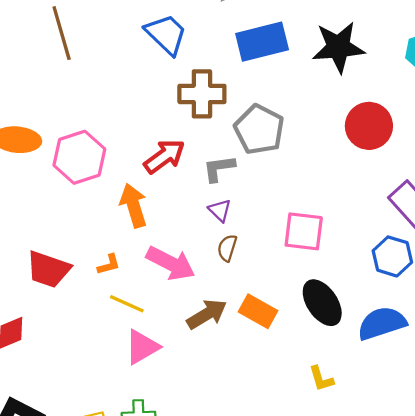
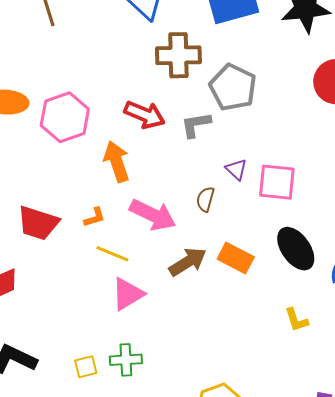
red arrow: (164, 156) -> (145, 115), turned 60
purple triangle: (220, 210) -> (236, 169), moved

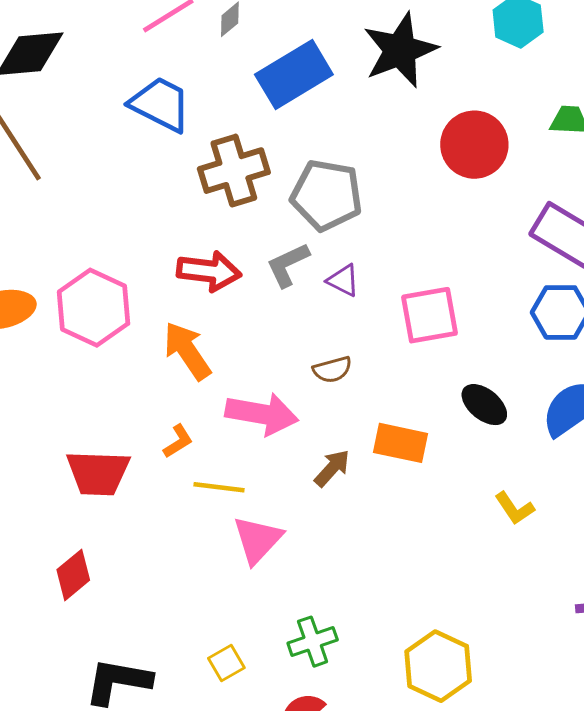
purple triangle: (236, 169) -> (343, 280), moved
brown semicircle: (205, 199) -> (332, 370), turned -105
black ellipse: (296, 249) -> (484, 405), size x0.7
brown arrow: (188, 262) -> (332, 468), size x0.7
green cross: (126, 360) -> (313, 642), moved

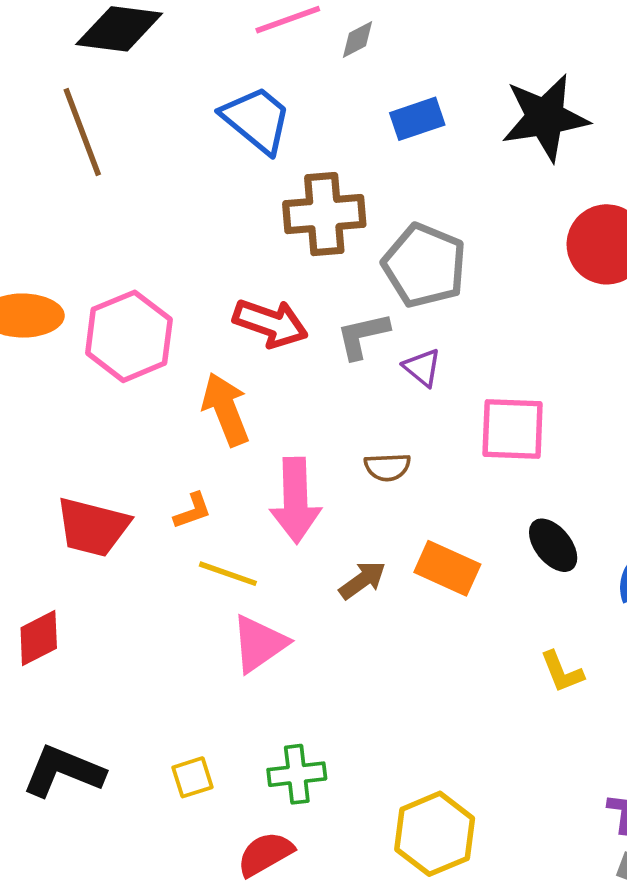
blue rectangle: (294, 74) -> (417, 119), size x0.6
pink arrow: (262, 414) -> (295, 500), turned 66

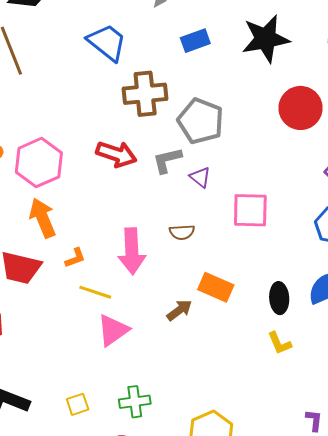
orange arrow: (226, 409) -> (43, 218), moved
black ellipse: (553, 545) -> (279, 298), moved, turned 36
brown arrow: (362, 580) -> (179, 310), moved

